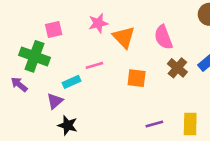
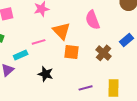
orange triangle: (124, 37) -> (62, 31), moved
brown cross: (177, 68) -> (104, 53), moved
black star: (68, 125) -> (46, 74), moved

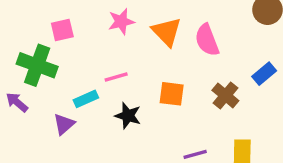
orange triangle: (62, 31) -> (167, 32), moved
black star: (46, 74) -> (128, 116), moved

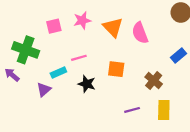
pink square: (62, 30) -> (54, 26), moved
brown cross: (225, 96) -> (154, 80), moved

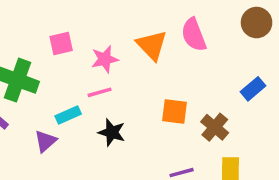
pink star: (82, 20) -> (105, 59), moved
pink semicircle: (140, 33) -> (194, 35), moved
orange square: (116, 69) -> (175, 111), moved

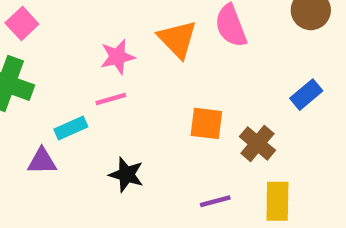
pink square: (61, 43) -> (22, 23), moved, turned -30
black star: (112, 132) -> (126, 175), moved
purple triangle: (45, 141) -> (42, 161), turned 40

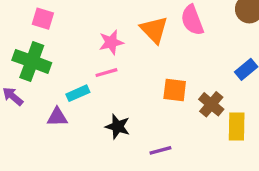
pink square: (22, 23) -> (43, 19), turned -30
purple line: (215, 201) -> (160, 150), moved
yellow rectangle: (277, 201) -> (237, 127), moved

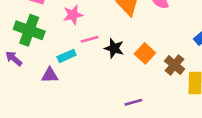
pink star: (111, 42) -> (73, 15), moved
orange square: (175, 90) -> (145, 53), turned 36
black star: (118, 127) -> (114, 48), moved

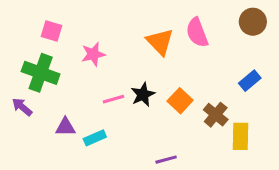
pink line: (90, 39) -> (113, 99), moved
black star: (114, 48) -> (143, 94), turned 30
cyan rectangle: (67, 56) -> (95, 138), moved

